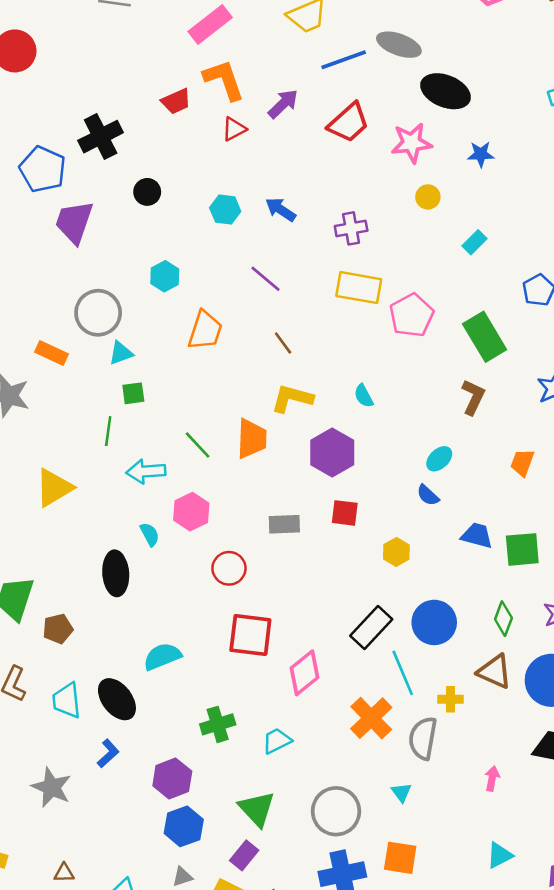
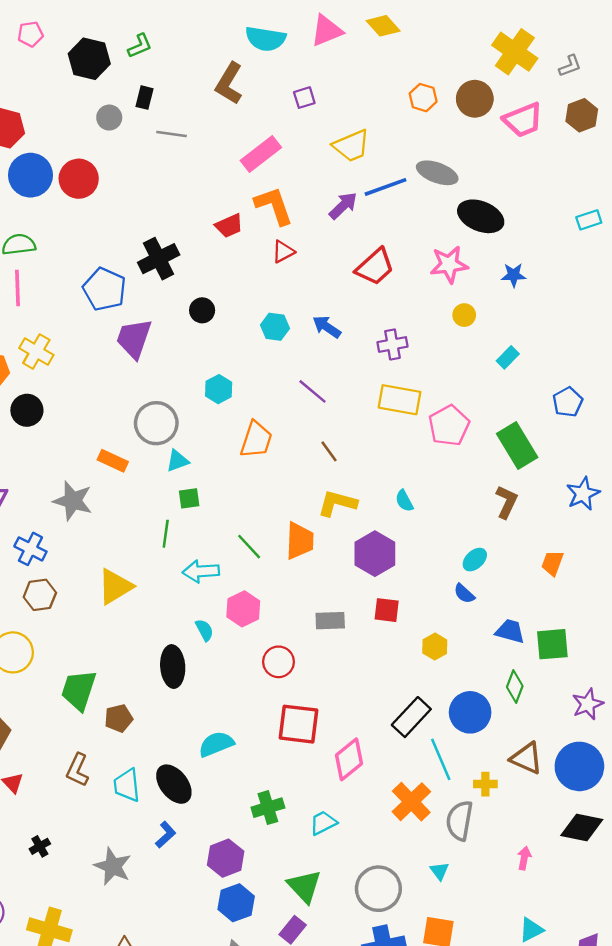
purple arrow: (283, 104) -> (343, 206), moved
red trapezoid: (349, 123) -> (375, 267), moved
green diamond: (503, 619) -> (515, 686), moved

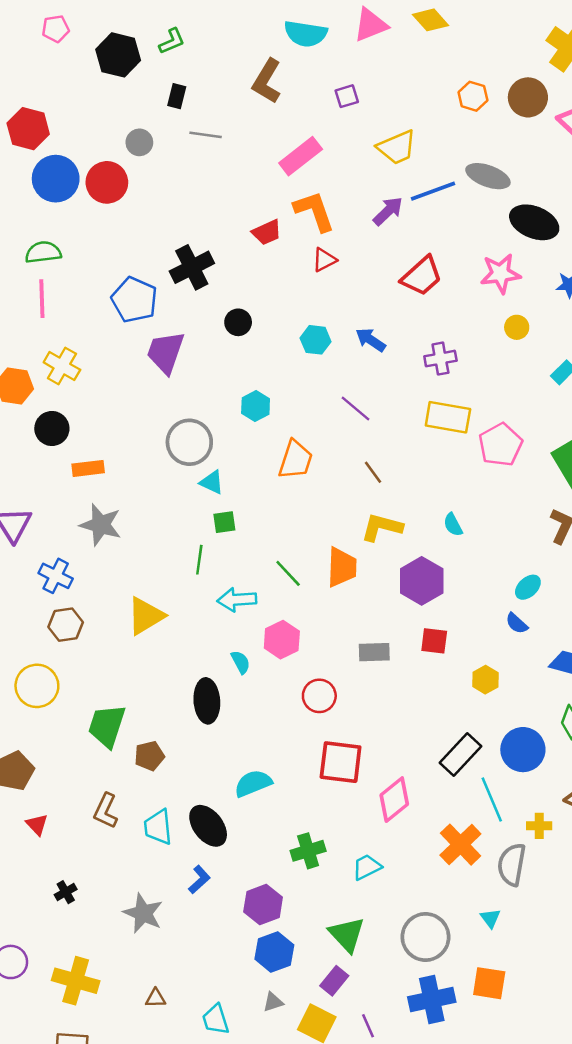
gray circle: (109, 118) -> (139, 142), moved
orange rectangle: (113, 461) -> (88, 468), moved, turned -32
cyan triangle: (177, 461) -> (212, 482), turned 45

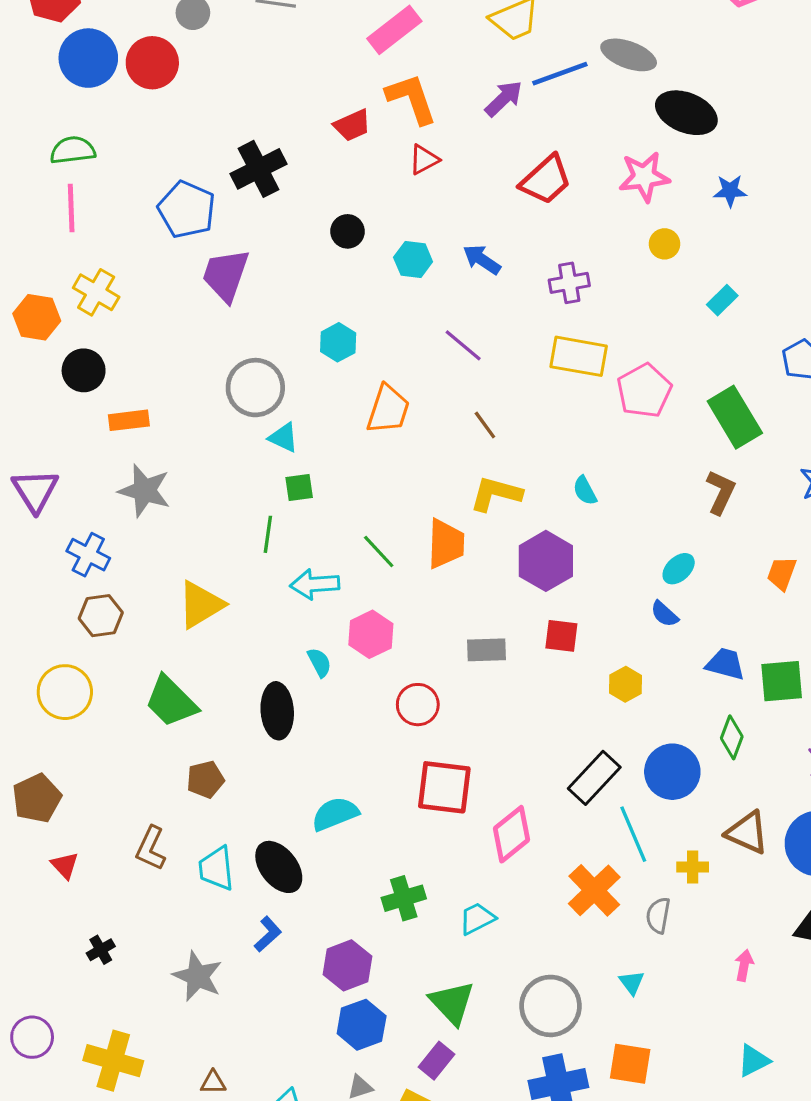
black circle: (238, 322) -> (348, 231), moved
green trapezoid: (107, 726) -> (171, 701), moved, turned -63
gray semicircle: (512, 865) -> (658, 915), size x0.7

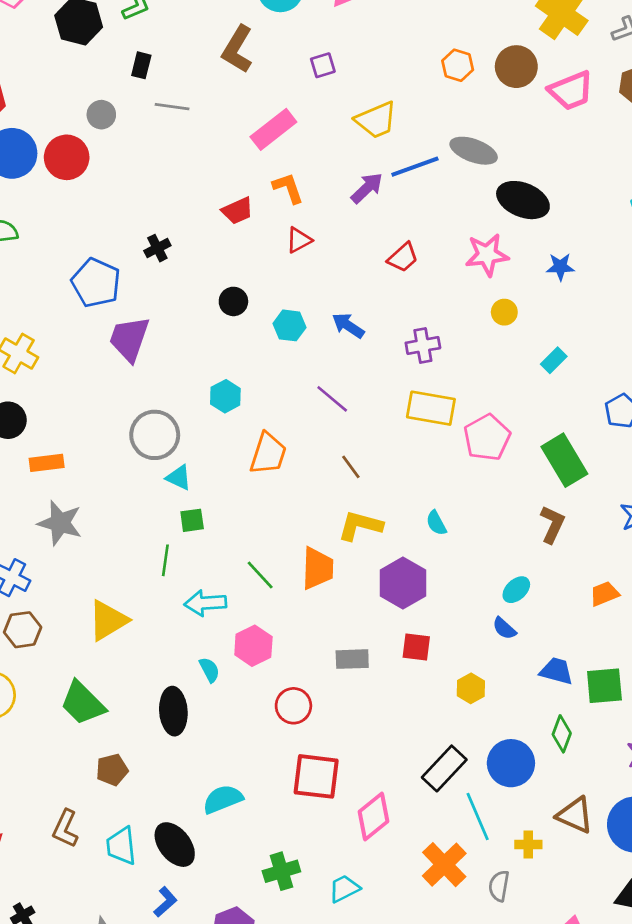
orange L-shape: (412, 99) -> (288, 188), size x0.7
black cross: (258, 169) -> (157, 248), size x0.6
red trapezoid: (546, 180) -> (403, 257), size x0.7
orange trapezoid: (782, 573) -> (604, 594), turned 48

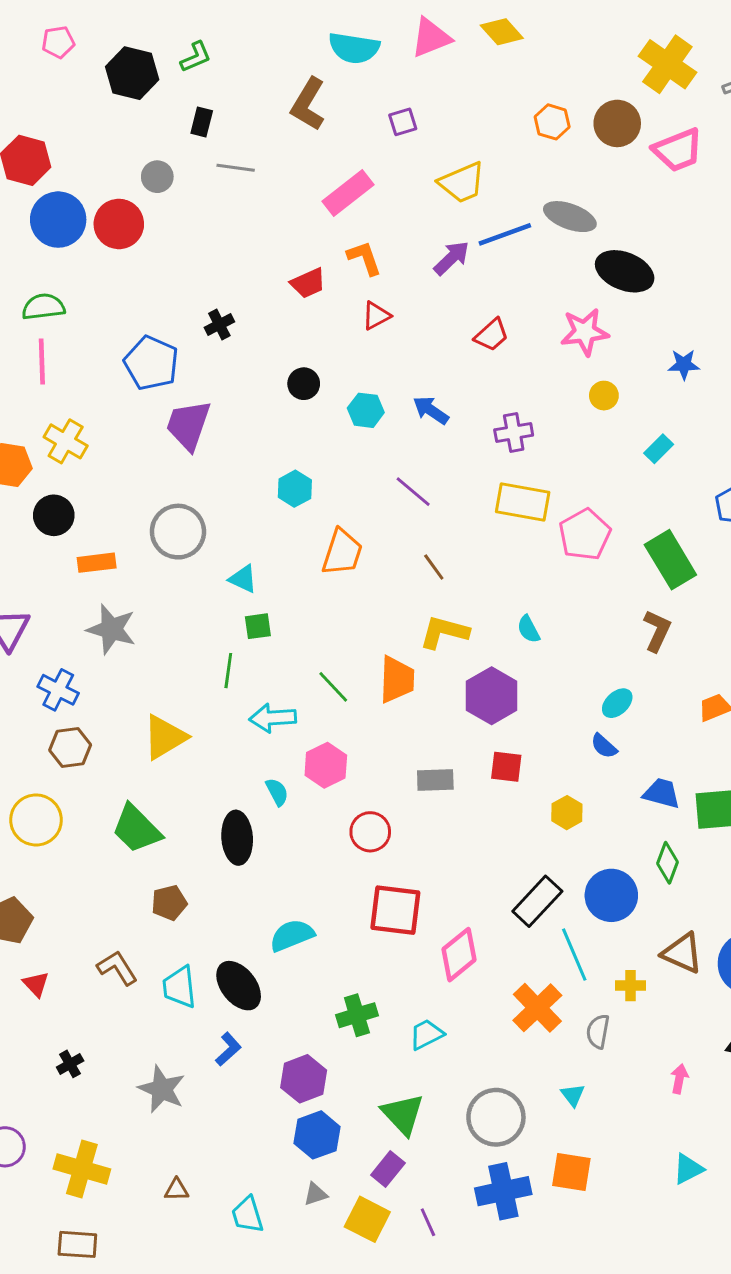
blue star: (560, 267) -> (684, 364), moved
gray circle: (155, 435) -> (178, 532), moved
brown L-shape: (65, 829) -> (117, 968), turned 123

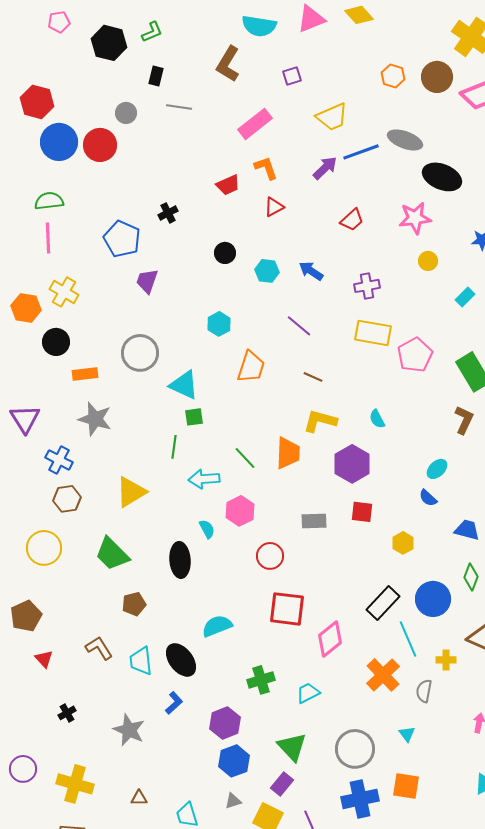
purple trapezoid: (188, 425) -> (147, 281), size x0.7
brown line: (434, 567) -> (313, 377), turned -30
cyan triangle: (243, 579) -> (184, 385), size x1.5

